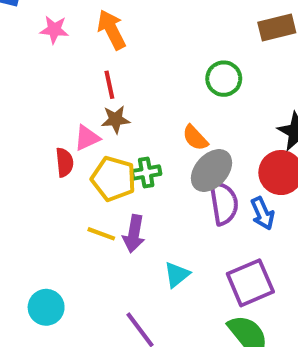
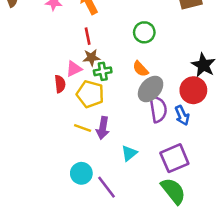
green circle: (224, 79) -> (144, 32), moved
green cross: (146, 173) -> (103, 71), moved
cyan circle: (46, 307) -> (81, 173), moved

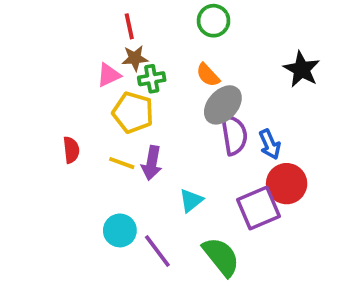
red semicircle: (60, 84) -> (71, 150), moved
red circle: (193, 90) -> (287, 184), moved
green semicircle: (173, 191) -> (221, 257), moved

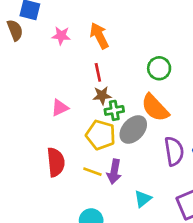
pink triangle: (109, 75) -> (60, 108), moved
orange semicircle: (208, 75) -> (155, 108), size x1.6
gray ellipse: (223, 105) -> (133, 129), moved
red semicircle: (71, 150) -> (56, 162), size x1.5

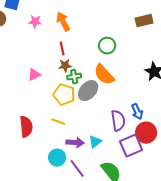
purple semicircle: (174, 151) -> (118, 121), moved
red semicircle: (56, 162) -> (26, 127), moved
purple arrow: (114, 172) -> (75, 143), moved, turned -96

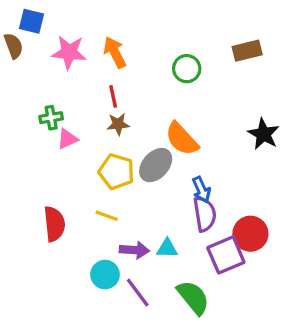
pink star: (35, 22) -> (69, 52), size x1.5
green circle: (107, 46) -> (187, 69), moved
green cross: (74, 77) -> (51, 118), moved
blue arrow: (137, 112) -> (201, 190), moved
cyan triangle: (95, 142) -> (167, 248), turned 40

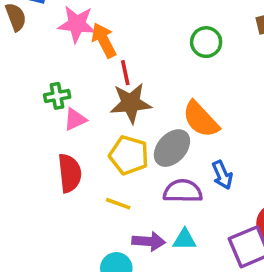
orange arrow: (115, 52) -> (104, 40), moved
brown star: (118, 124) -> (131, 103), size x1.6
purple semicircle: (205, 214) -> (183, 191), moved, turned -80
red semicircle: (54, 224) -> (70, 173), moved

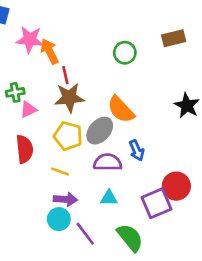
purple arrow: (149, 241) -> (65, 199), moved

